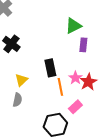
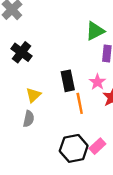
pink star: (75, 78) -> (97, 82), moved
pink rectangle: (75, 107) -> (97, 146), moved

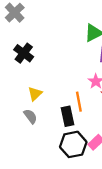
black rectangle: (68, 81) -> (68, 116), moved
gray semicircle: (29, 119) -> (30, 116), turned -49

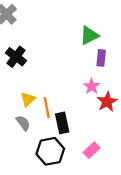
orange line: (79, 102) -> (47, 108), moved
black hexagon: (73, 144) -> (50, 151), moved

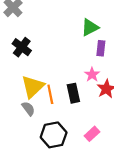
yellow triangle: (28, 99) -> (33, 87), size x1.6
black rectangle: (62, 123) -> (73, 93), moved

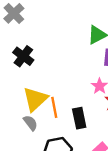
black rectangle: (73, 93) -> (79, 118), moved

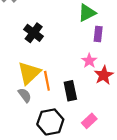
black cross: (23, 56) -> (34, 33), moved

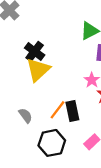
yellow triangle: (29, 73) -> (38, 70), moved
orange line: (47, 81) -> (57, 110), moved, turned 48

